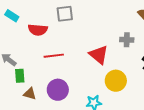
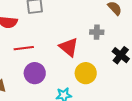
purple circle: (58, 90) -> (35, 73), moved

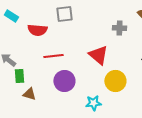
gray cross: (97, 32) -> (119, 28), moved

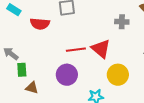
red line: (53, 56) -> (76, 50), moved

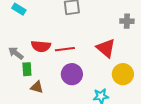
red semicircle: (40, 24) -> (41, 46), moved
red line: (76, 50) -> (65, 49), moved

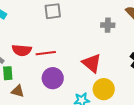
red triangle: (106, 48) -> (92, 63), moved
yellow circle: (123, 74) -> (104, 89), moved

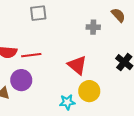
purple circle: (53, 78) -> (21, 80), moved

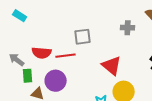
gray square: (38, 13) -> (83, 37), moved

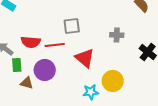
gray cross: (128, 28) -> (117, 35), moved
red triangle: (112, 66) -> (85, 58), moved

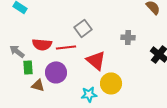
gray square: (72, 26) -> (83, 28), turned -30
yellow circle: (113, 81) -> (111, 83), moved
cyan star: (91, 92) -> (89, 94), moved

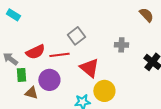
red semicircle: (42, 44) -> (35, 52), turned -30

